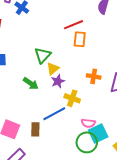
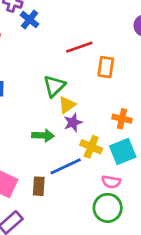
red line: (73, 25) -> (79, 47), moved
green arrow: (31, 83) -> (43, 136), moved, turned -35
cyan square: (98, 134) -> (123, 151), moved

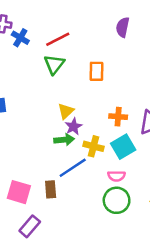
red line: (79, 47) -> (58, 39), moved
green triangle: (54, 86) -> (54, 64), moved
green arrow: (43, 136) -> (64, 140), moved

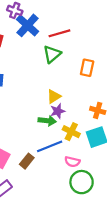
blue cross: (20, 38) -> (28, 25), size x1.5
pink semicircle: (116, 176) -> (72, 162), moved
brown rectangle: (51, 189) -> (27, 161), turned 32

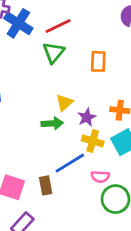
purple star: (58, 111) -> (87, 117), moved
green arrow: (47, 121) -> (52, 123), moved
brown rectangle: (27, 161) -> (46, 185), turned -40

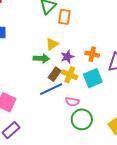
orange rectangle: (98, 61) -> (64, 17), moved
brown rectangle: (46, 185) -> (55, 74), moved, turned 40

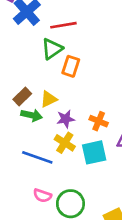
brown rectangle: (55, 74) -> (22, 96), moved
blue line: (51, 89) -> (37, 157), turned 35
pink semicircle: (72, 102) -> (42, 196), moved

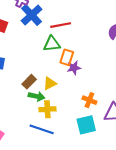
green triangle: (52, 49) -> (52, 44), turned 30
purple star: (66, 119) -> (74, 68), moved
yellow cross: (65, 143) -> (47, 109), moved, turned -35

